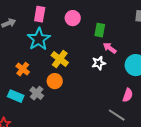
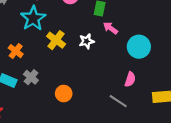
white star: (99, 63) -> (87, 41), moved
orange circle: (55, 81) -> (64, 94), moved

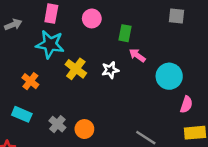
cyan star: (33, 18) -> (50, 44), turned -30
gray cross: (31, 77) -> (57, 124), moved
pink semicircle: (130, 79) -> (186, 104), moved

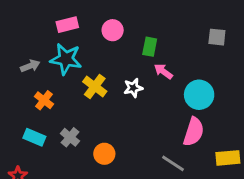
pink rectangle: (51, 14) -> (67, 25), turned 66
gray square: (177, 16) -> (217, 37), moved
gray arrow: (13, 25) -> (30, 66), moved
pink semicircle: (186, 104) -> (194, 132), moved, size x1.5
gray cross: (57, 124) -> (70, 137), moved

